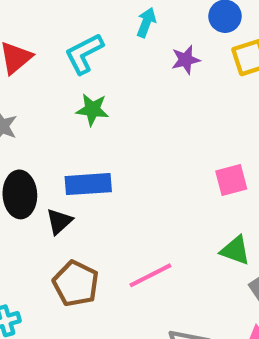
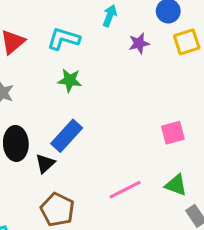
cyan L-shape: (84, 54) -> (64, 39), turned 44
blue rectangle: (88, 184) -> (67, 136), turned -44
pink line: (150, 275) -> (125, 190), moved

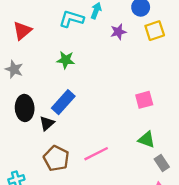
cyan L-shape: (64, 39) -> (71, 19), moved
pink line: (125, 190) -> (96, 154), moved

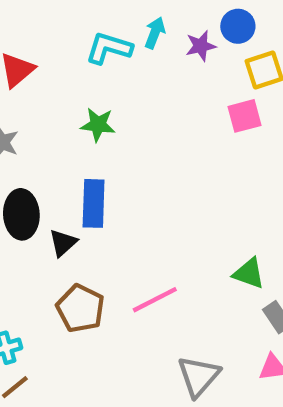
purple star: (118, 32) -> (201, 46), moved
pink square: (144, 100) -> (244, 116), moved
blue rectangle: (63, 102) -> (94, 203), turned -40

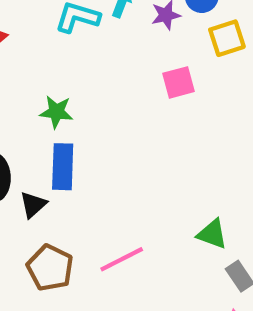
pink square: (244, 116) -> (179, 82), moved
green star: (98, 125) -> (56, 112), moved

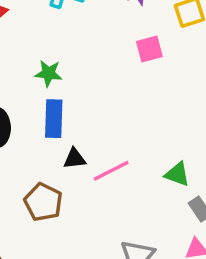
black triangle: (33, 205) -> (75, 159), moved, turned 35
pink line: (122, 259) -> (111, 171), moved

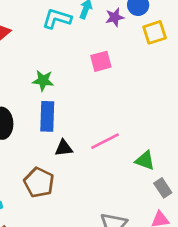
pink square: (149, 49) -> (101, 61), moved
pink line: (111, 171) -> (105, 141), moved

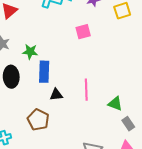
green star: (43, 81) -> (30, 52), moved
pink line: (105, 141) -> (86, 90), turned -65

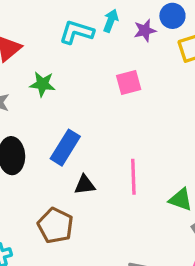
green star: (30, 52) -> (42, 84), moved
blue rectangle: (44, 72) -> (65, 148), turned 30

